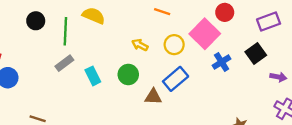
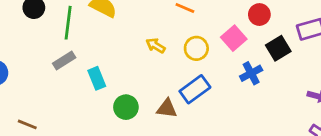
pink square: (205, 34) -> (234, 38), size x0.7
black square: (256, 54) -> (278, 48), moved
green circle: (128, 74) -> (126, 107), moved

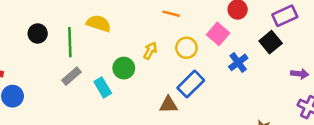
yellow arrow: (156, 46) -> (150, 51), turned 96
black square: (278, 48) -> (271, 42), moved
green circle: (126, 107) -> (124, 68), moved

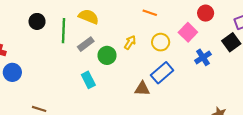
gray rectangle: (71, 76) -> (86, 44), moved
cyan rectangle: (103, 87) -> (88, 80), moved

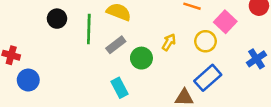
pink square: (188, 32) -> (225, 22), moved

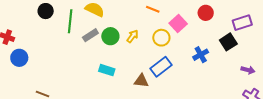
green circle: (141, 58) -> (110, 36), moved
cyan rectangle: (119, 88) -> (107, 70), moved, turned -49

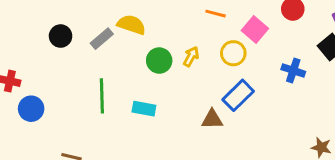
green line: (70, 21) -> (102, 96), moved
gray rectangle: (90, 35) -> (102, 39), moved
blue cross: (201, 55) -> (293, 70), turned -35
cyan rectangle: (107, 70) -> (144, 109), moved

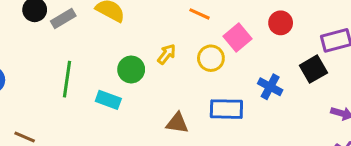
gray rectangle: (102, 39) -> (63, 19), moved
green circle: (159, 61) -> (131, 69), moved
blue rectangle: (238, 95) -> (226, 109), moved, turned 36

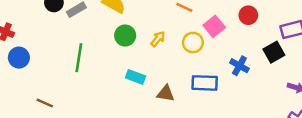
green circle: (131, 69) -> (125, 36), moved
cyan rectangle: (108, 100) -> (136, 77), moved

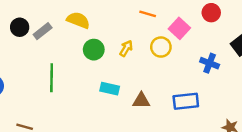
blue rectangle: (205, 83) -> (186, 101), moved

